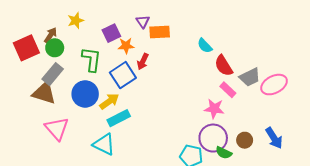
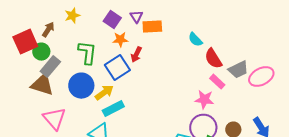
purple square: (111, 33) -> (112, 20), moved, turned -30
green circle: (55, 48) -> (41, 52), moved

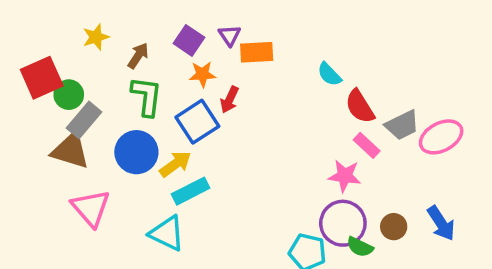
yellow star: (72, 16) -> (96, 37), moved
brown arrow: (48, 30) -> (138, 56), moved

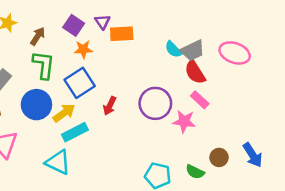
red arrow: (230, 100) -> (110, 106), moved
gray trapezoid: (402, 125) -> (193, 51), moved
pink ellipse: (441, 137) -> (235, 53), moved, turned 48
purple circle: (343, 223) -> (155, 103), moved

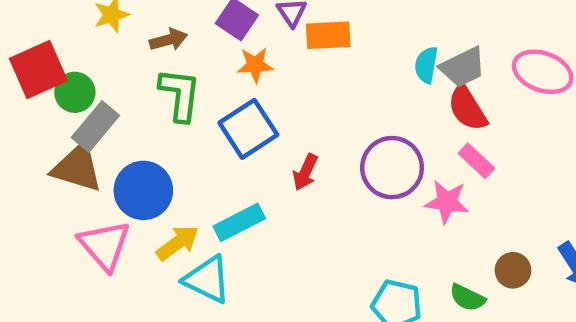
brown arrow: (38, 36) -> (168, 40), turned 42
cyan semicircle: (173, 49) -> (426, 65), turned 54
blue circle: (36, 105) -> (143, 190), moved
yellow arrow: (64, 113) -> (178, 243), moved

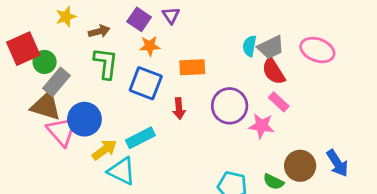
orange rectangle: (328, 35) -> (192, 67), moved
blue square: (248, 129) -> (146, 83), turned -36
red arrow: (305, 172) -> (179, 109), turned -30
pink triangle: (105, 245) -> (62, 131), moved
brown circle: (513, 270) -> (300, 166), size x1.5

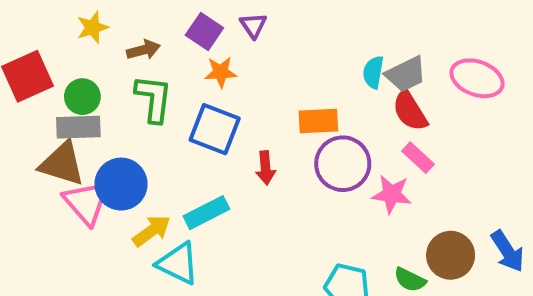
green circle: (45, 62) -> (82, 97), moved
orange rectangle: (192, 67) -> (318, 121), moved
gray rectangle: (57, 82) -> (78, 127), turned 48

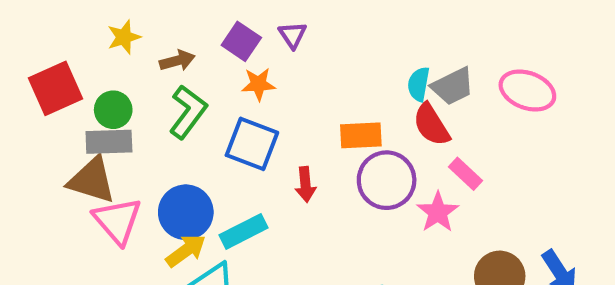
green L-shape: (154, 99) -> (188, 112), turned 30
red semicircle: (410, 111) -> (431, 125), moved
blue circle: (121, 184) -> (186, 212), moved
pink star: (392, 194) -> (438, 212), turned 30

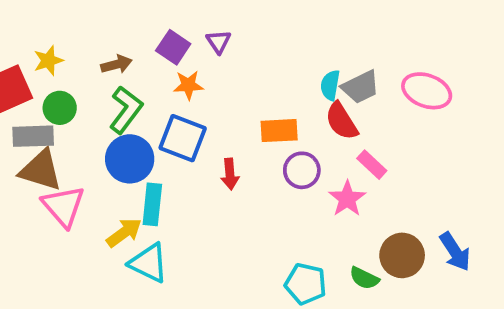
yellow star: (124, 37) -> (48, 61), moved
gray rectangle: (109, 142) -> (33, 136), moved
purple circle: (387, 180) -> (302, 170), size x0.7
blue circle: (186, 212) -> (130, 159), moved
cyan rectangle: (243, 231) -> (152, 204), moved, turned -57

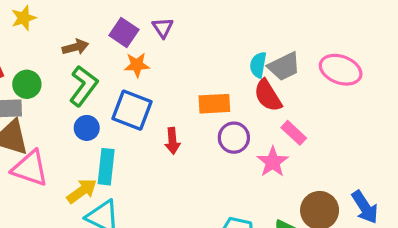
yellow star: (48, 61) -> (24, 18), moved
blue circle: (130, 159) -> (87, 128), size x0.6
pink triangle: (63, 206) -> (30, 168), turned -30

